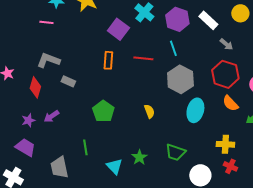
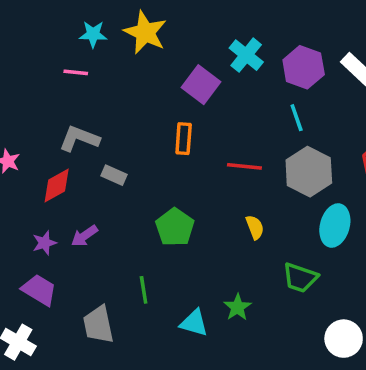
red line: (143, 58) -> (244, 166), moved
red diamond: (35, 87) -> (57, 186), turned 45
green trapezoid: (175, 152) -> (300, 278), moved
cyan triangle: (114, 166) -> (194, 323), turned -30

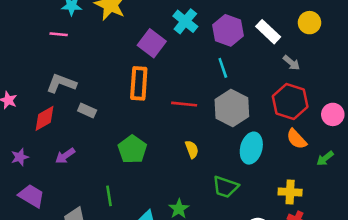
orange rectangle: (184, 139) -> (139, 83), size x1.4
purple star: (44, 243) -> (20, 157), moved

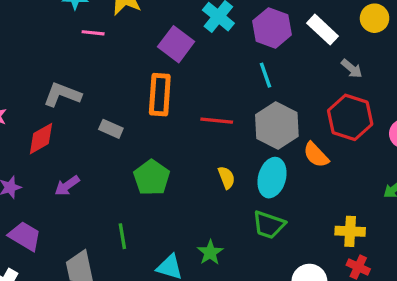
pink line: (59, 34) -> (93, 33), moved
gray rectangle: (87, 111) -> (111, 129), moved
orange semicircle: (297, 139) -> (316, 155), moved
cyan ellipse: (251, 148) -> (272, 178), moved

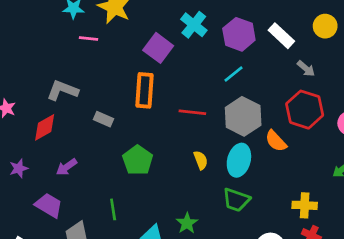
cyan line: (266, 75) -> (233, 74), turned 70
purple trapezoid: (25, 236) -> (49, 205), moved

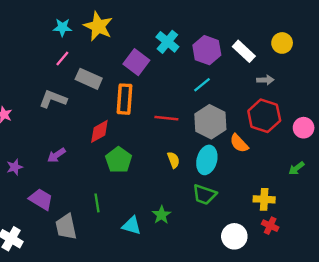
pink line: (88, 38) -> (62, 58), moved, turned -56
gray arrow: (306, 69) -> (265, 80), turned -42
gray rectangle: (103, 119) -> (89, 79), moved, size x1.5
red diamond: (45, 127) -> (99, 131), moved
purple arrow: (67, 167) -> (56, 155), moved

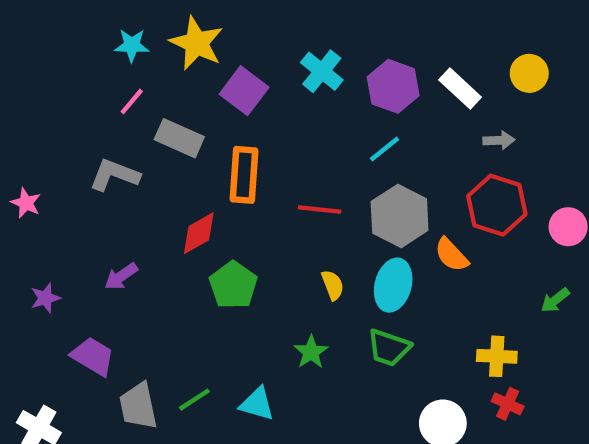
purple square: (136, 62) -> (244, 91), moved
green line: (97, 203) -> (194, 400), moved, turned 66
green star: (161, 215) -> (311, 352), moved

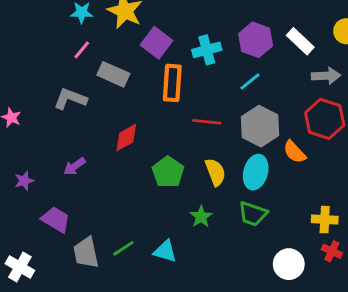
cyan cross: (322, 71) -> (207, 50), moved, turned 36
gray arrow: (499, 140) -> (326, 76), size x1.4
orange rectangle: (244, 175) -> (172, 83), moved
green pentagon: (233, 285) -> (168, 172), moved
yellow semicircle: (333, 285) -> (215, 172), size x1.4

